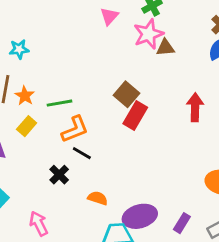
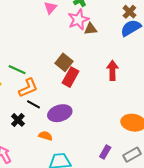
green line: (60, 103) -> (17, 70), turned 36
purple ellipse: (140, 216) -> (60, 113), moved

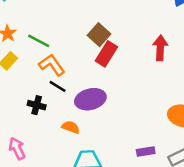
orange L-shape: (28, 88) -> (52, 65), turned -105
black cross: (18, 120) -> (37, 105), turned -32
purple rectangle: (105, 152) -> (146, 151), turned 48

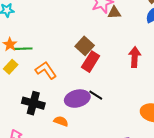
green line: (39, 41) -> (23, 49), moved, turned -30
black line: (58, 86) -> (96, 95), moved
black cross: (37, 105) -> (33, 103), size x1.5

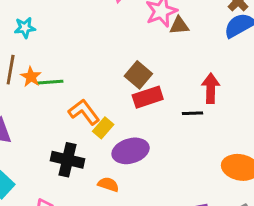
red rectangle: (91, 62) -> (148, 97), turned 42
yellow rectangle: (11, 67) -> (103, 128), moved
black line: (96, 95) -> (193, 113), moved, turned -32

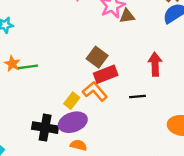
orange L-shape: (84, 112) -> (95, 91), moved
black line: (193, 113) -> (138, 97), moved
purple ellipse: (131, 151) -> (73, 122), moved

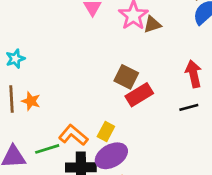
green line: (27, 67) -> (47, 149), moved
orange L-shape: (95, 91) -> (73, 135), moved
black line: (138, 97) -> (189, 107), moved

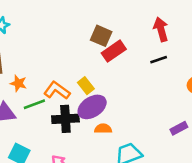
orange star: (31, 101) -> (18, 83), moved
yellow rectangle: (106, 132) -> (86, 86), turned -63

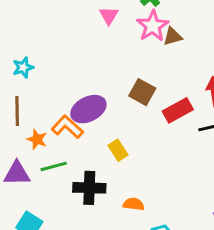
red rectangle: (114, 51) -> (178, 110), moved
orange L-shape: (57, 90) -> (67, 127), moved
purple ellipse: (92, 107) -> (88, 109), moved

